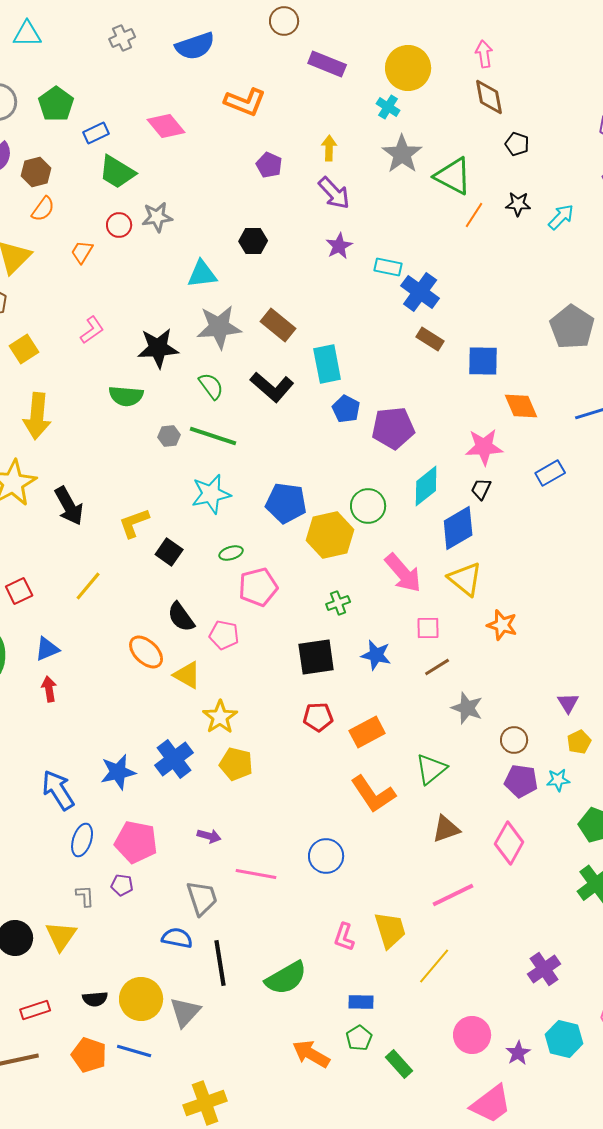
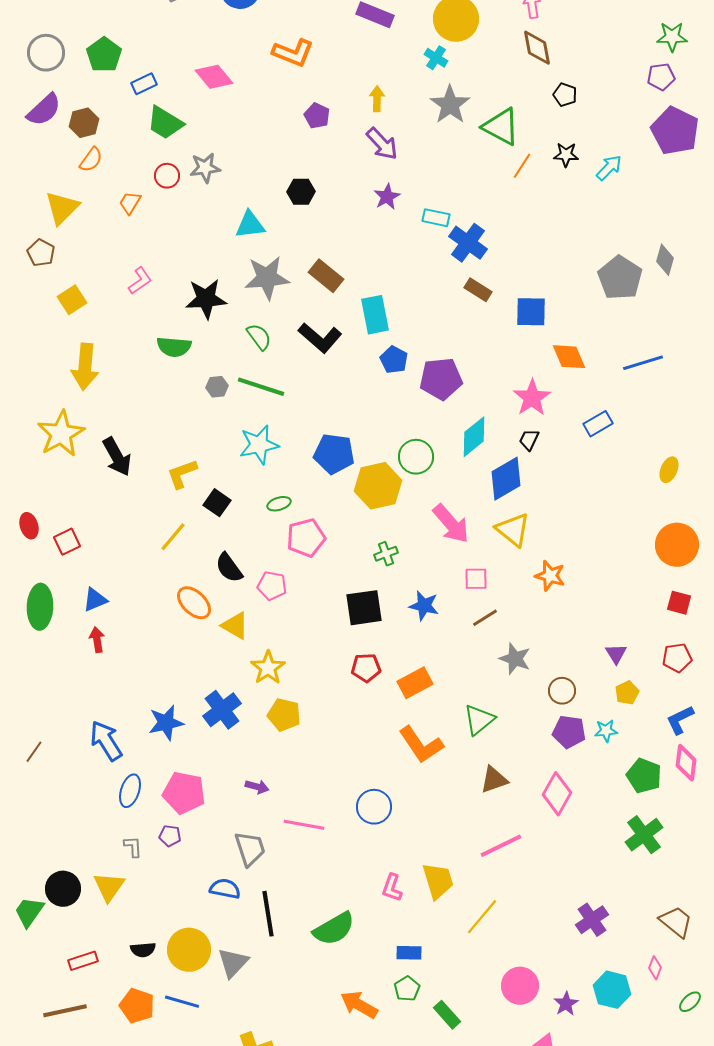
pink star: (484, 447) -> (532, 398), turned -30
yellow line: (88, 586) -> (173, 537), moved

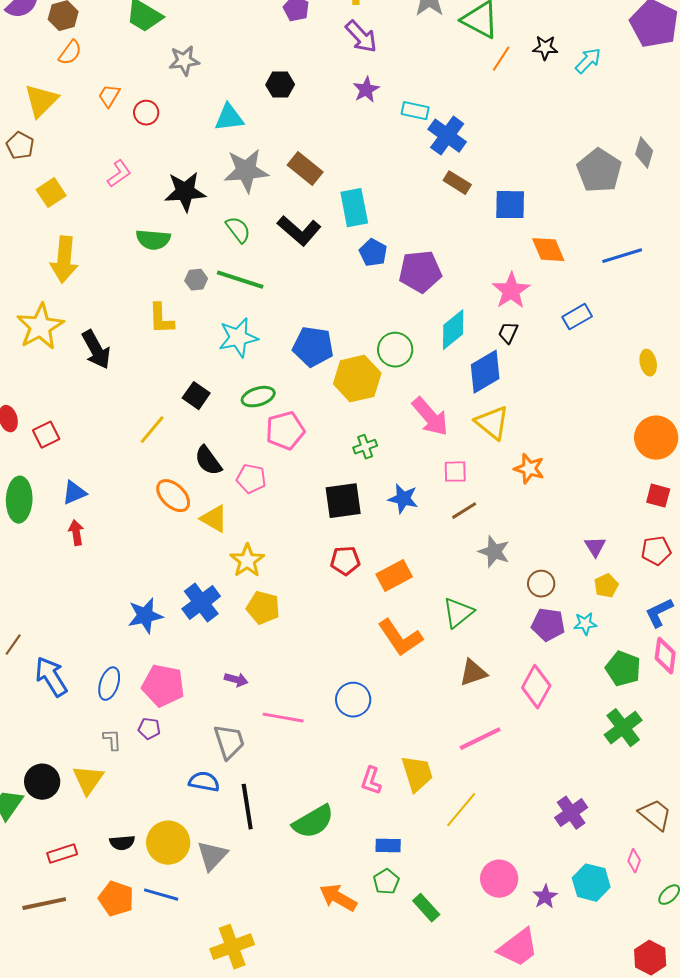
red circle: (167, 176) -> (146, 113), moved
yellow ellipse: (669, 470) -> (648, 363), turned -35
yellow L-shape: (182, 474) -> (161, 319), moved, turned -72
green ellipse: (279, 504) -> (258, 397), size x1.4
blue arrow: (106, 741) -> (51, 677), moved

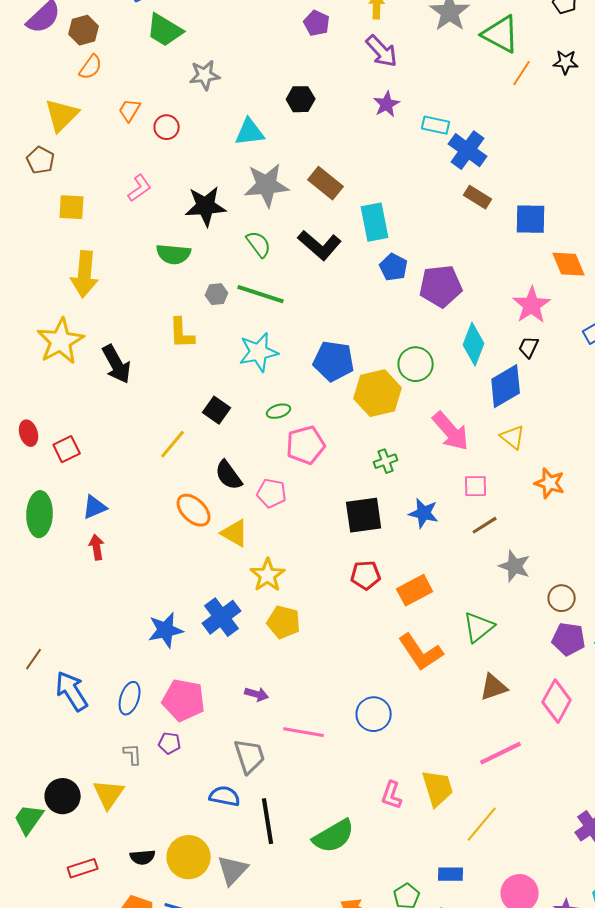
yellow square: (51, 193) -> (72, 207), turned 36
cyan diamond: (453, 330) -> (474, 344), turned -30
green ellipse: (258, 397) -> (279, 411), size x0.7
yellow triangle: (492, 423) -> (513, 437), size x0.7
blue rectangle: (388, 846) -> (451, 874), moved

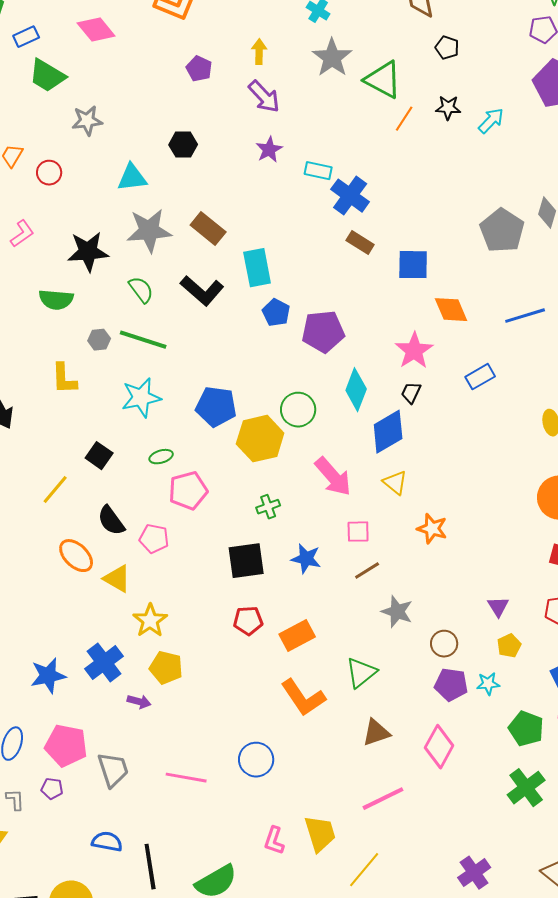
purple arrow: (257, 694) -> (139, 702), moved
gray trapezoid: (250, 756) -> (113, 770), moved

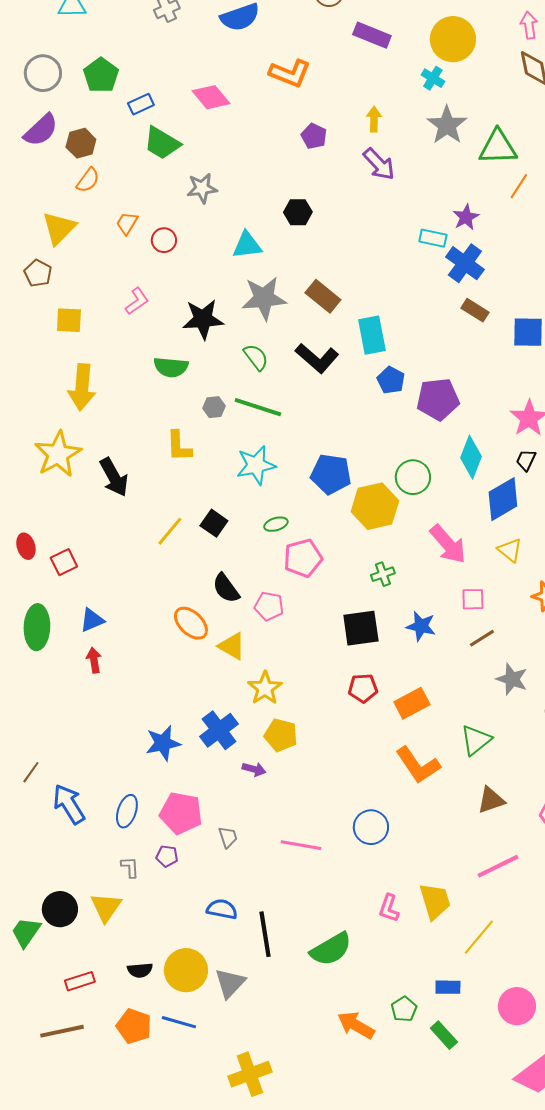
green triangle: (383, 80) -> (498, 147), turned -30
purple star: (269, 150) -> (466, 217), moved
yellow line: (55, 490) -> (170, 531), moved
gray trapezoid: (113, 770) -> (228, 837), size x0.6

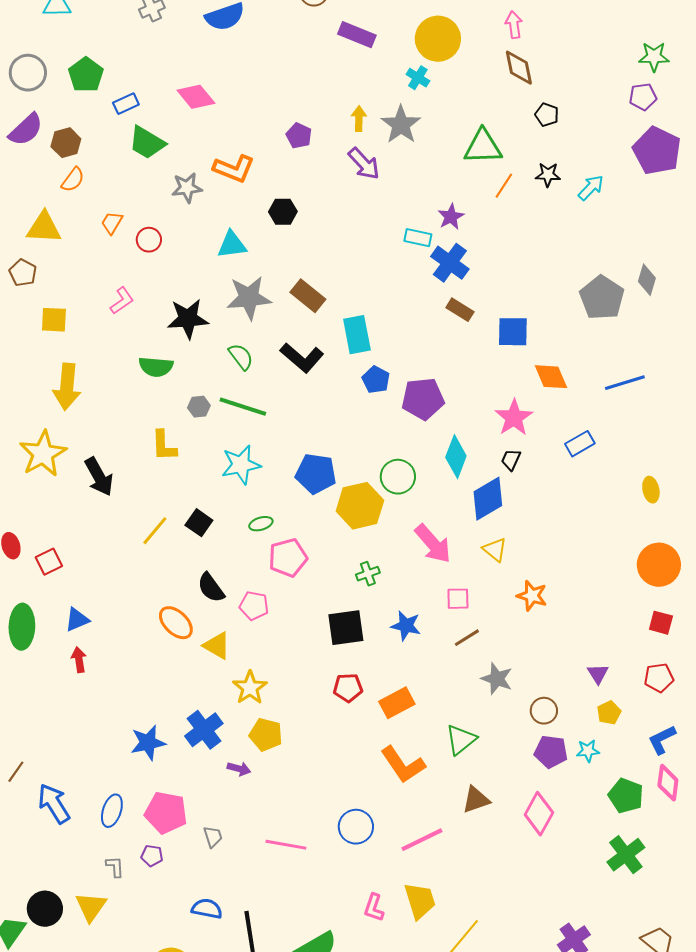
orange L-shape: (290, 73) -> (234, 169), moved
gray star: (447, 125) -> (401, 125), moved
yellow triangle: (59, 228) -> (44, 228), turned 48
pink line: (498, 866) -> (422, 840), moved

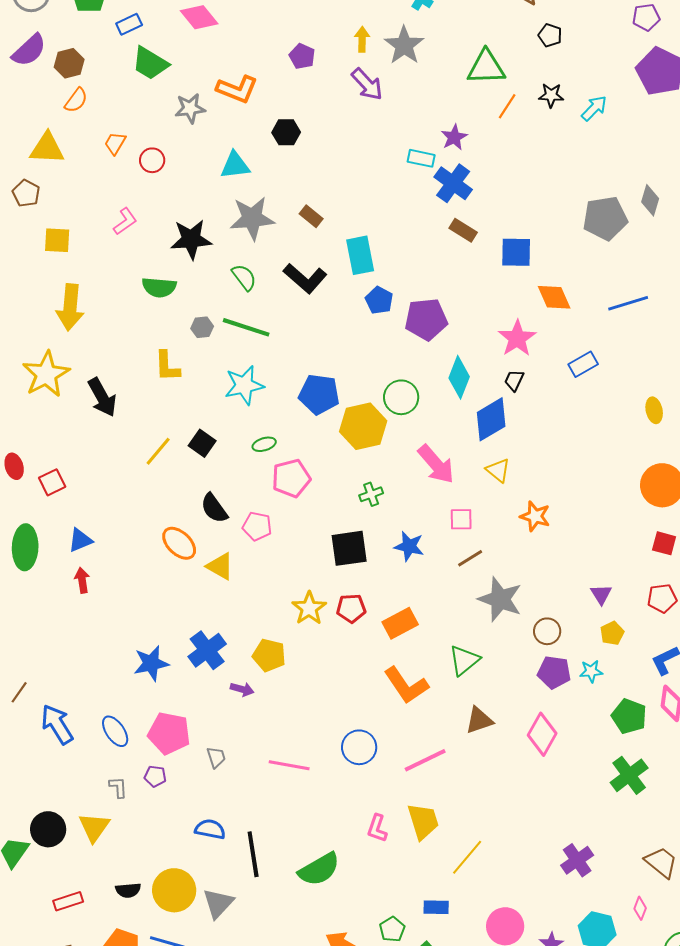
brown rectangle: (308, 296) -> (311, 216), size x0.7
gray pentagon: (602, 298) -> (605, 218), turned 30
gray star: (497, 679) -> (500, 599), size x1.4
yellow star: (250, 688) -> (309, 608), moved
blue ellipse: (112, 811) -> (115, 731), turned -52

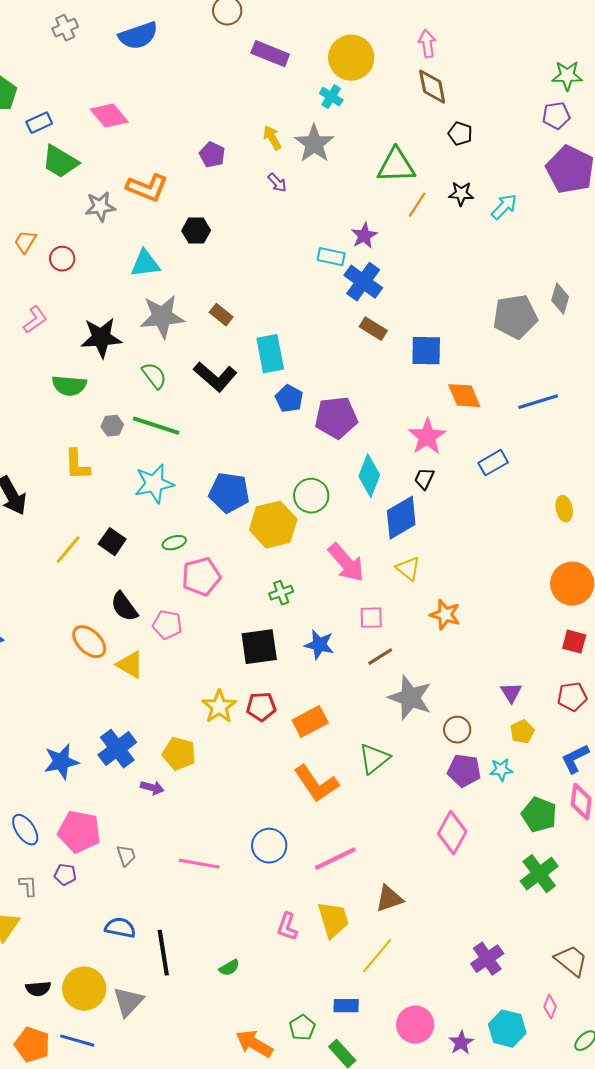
yellow arrow: (362, 39) -> (272, 138), turned -30
purple arrow: (367, 84) -> (277, 183), size x0.6
brown triangle: (479, 720) -> (389, 899), moved
green semicircle: (319, 869) -> (229, 968), size x0.5

